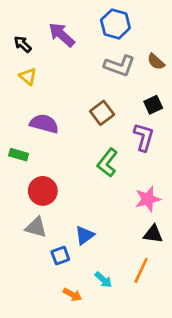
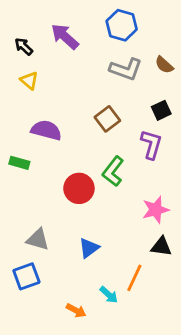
red circle: (43, 191) -> (79, 188), moved
blue square: (60, 256) -> (26, 276), moved, size x1.4
orange line: (141, 270) -> (134, 278), moved

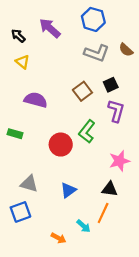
black square: (161, 110) -> (111, 85), moved
green rectangle: (19, 163) -> (15, 134), moved
black triangle: (161, 247) -> (110, 189), moved

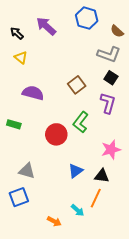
brown semicircle: (126, 50) -> (117, 31), moved
gray L-shape: (97, 53) -> (109, 54), moved
black square: (111, 85) -> (111, 78), moved, turned -32
blue triangle: (68, 190) -> (76, 171), moved

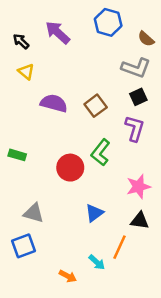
black square: (111, 78) -> (138, 97), turned 32
purple semicircle: (33, 93) -> (54, 103), moved
black triangle: (102, 176) -> (140, 221), moved

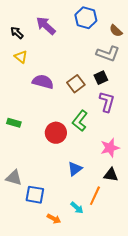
black square: (138, 97) -> (101, 78), moved
gray triangle: (34, 213) -> (14, 178), moved
blue square: (24, 246) -> (35, 195), moved, turned 30

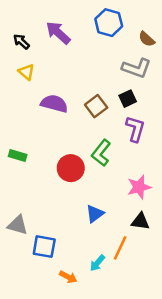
cyan arrow: (77, 208) -> (97, 263), turned 88

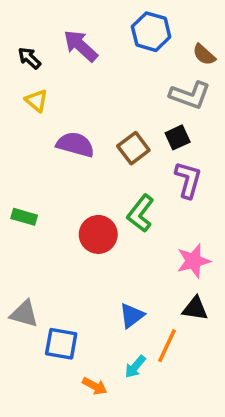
blue triangle: (95, 214) -> (132, 316), moved

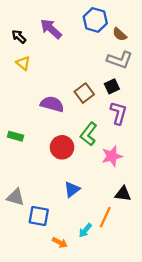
brown semicircle: (204, 55) -> (120, 34), moved
purple semicircle: (75, 145) -> (52, 104), moved
pink star: (193, 261) -> (112, 156), moved
blue triangle: (132, 316) -> (72, 189), moved

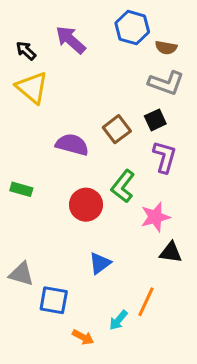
brown semicircle: (120, 34) -> (166, 48), turned -32
yellow triangle: (23, 63) -> (32, 88), size x1.6
black triangle: (123, 194) -> (171, 252), moved

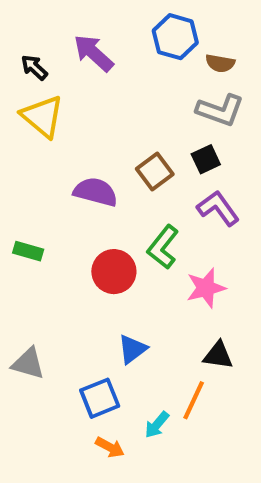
purple L-shape: (165, 157) -> (218, 208), turned -52
black triangle: (171, 252) -> (218, 355), moved
blue square: (54, 300) -> (100, 398), moved, turned -32

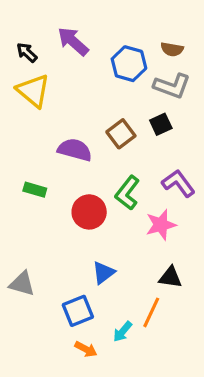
blue hexagon: (175, 37) -> (129, 64), moved
purple L-shape: (218, 208) -> (178, 183), moved
green rectangle: (28, 251) -> (35, 190), moved

